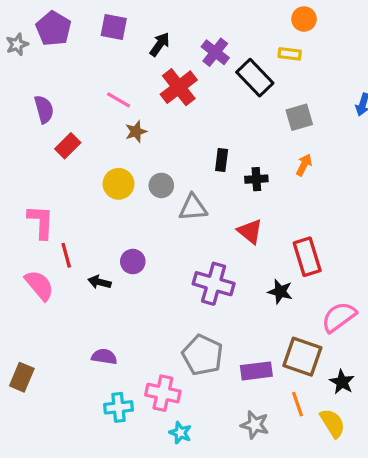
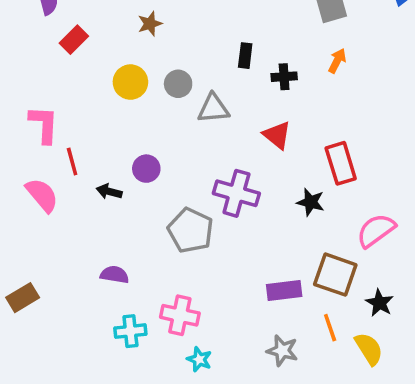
gray pentagon: (203, 355) -> (190, 230), moved
brown rectangle: (22, 377) -> (23, 298), turned 36

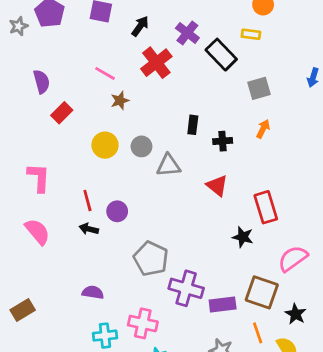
red line: (72, 162) -> (87, 200), moved
purple cross: (236, 193) -> (186, 288), moved

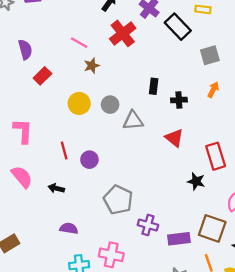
black arrow: (89, 229) -> (56, 188), moved
purple cross: (186, 288) -> (148, 225), size x0.7

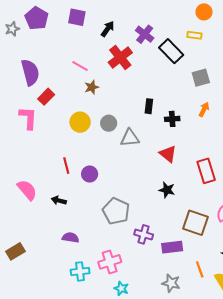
purple semicircle: (25, 50) -> (30, 72), size x1.4
pink L-shape: (23, 131) -> (28, 118), moved
black star: (196, 181) -> (167, 190), moved
brown square: (212, 228) -> (196, 223), moved
pink cross: (111, 255) -> (110, 262), turned -30

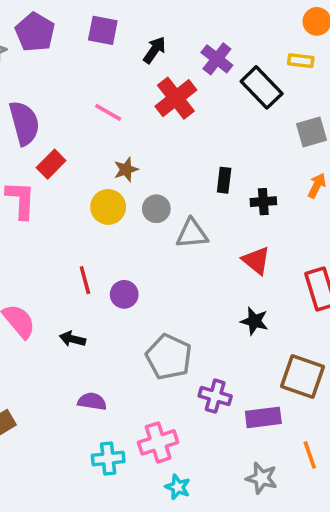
brown star: (92, 87) -> (126, 169), moved

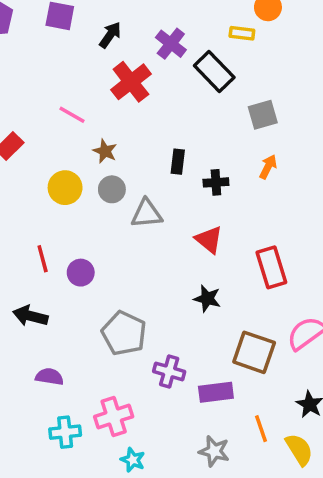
yellow rectangle: (301, 61) -> (242, 33), moved
pink line: (108, 112) -> (72, 115), moved
brown star: (126, 169) -> (105, 151), moved, turned -30
black arrow: (72, 339) -> (30, 316), size x1.4

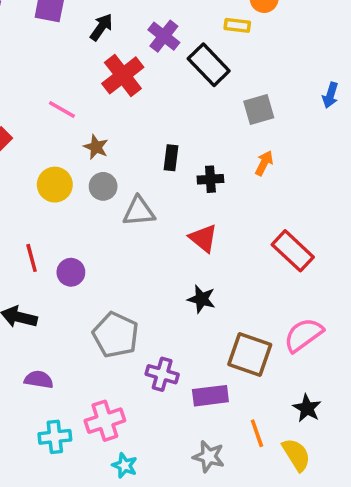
red rectangle: (271, 267) -> (293, 251), moved, turned -30

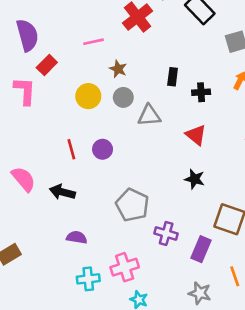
pink line: (62, 109) -> (93, 42), turned -42
purple circle: (71, 272) -> (103, 149), moved
purple rectangle: (210, 396) -> (201, 249), turned -60

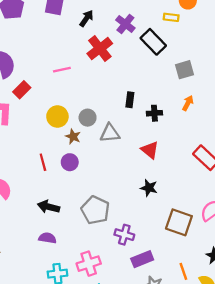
brown star: (118, 69) -> (73, 137), moved
black arrow: (62, 192) -> (49, 207), moved
purple rectangle: (201, 249) -> (142, 259), moved, turned 45

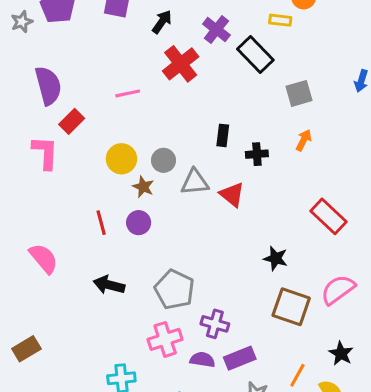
red triangle: (150, 150) -> (232, 195), moved
black star: (149, 188) -> (276, 258), moved
purple semicircle: (47, 238) -> (202, 360), moved
pink cross: (89, 264) -> (165, 339), moved
orange line: (183, 271) -> (297, 375), turned 48

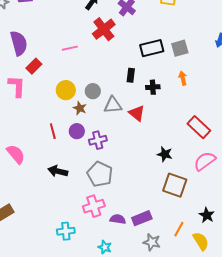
black rectangle: (255, 54) -> (152, 48), moved, turned -60
orange arrow: (304, 140) -> (183, 78), turned -40
pink semicircle: (338, 290) -> (205, 161), moved
purple cross: (215, 324) -> (98, 140), moved, turned -30

